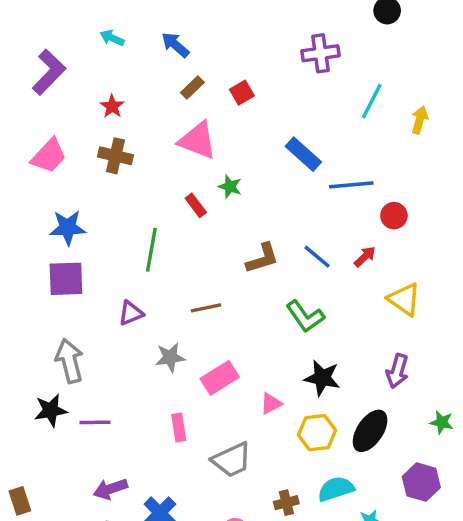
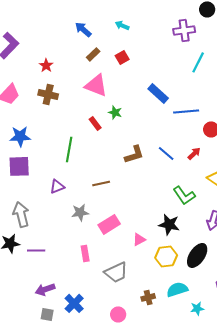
cyan arrow: (112, 38) -> (122, 25), moved
purple cross: (320, 53) -> (184, 30), moved
green L-shape: (305, 316) -> (184, 195), moved

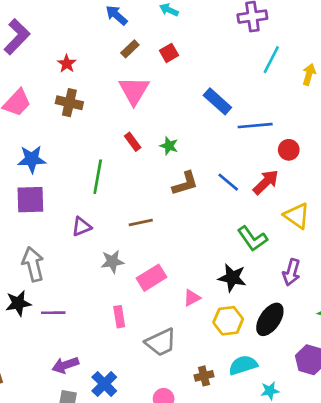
pink triangle: (96, 85) -> (134, 91), turned 40
green star: (115, 112) -> (169, 146), moved
red arrow: (194, 153) -> (266, 182), size x1.5

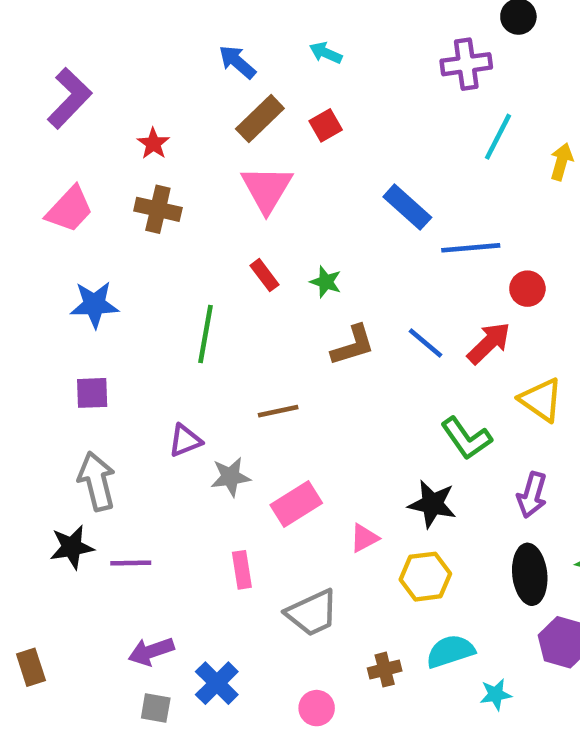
brown rectangle: (130, 49) -> (260, 119), size x1.5
purple square: (30, 200) -> (92, 393), moved, size x0.7
purple triangle: (81, 227) -> (185, 441), moved
black ellipse: (270, 319) -> (530, 574), moved, turned -40

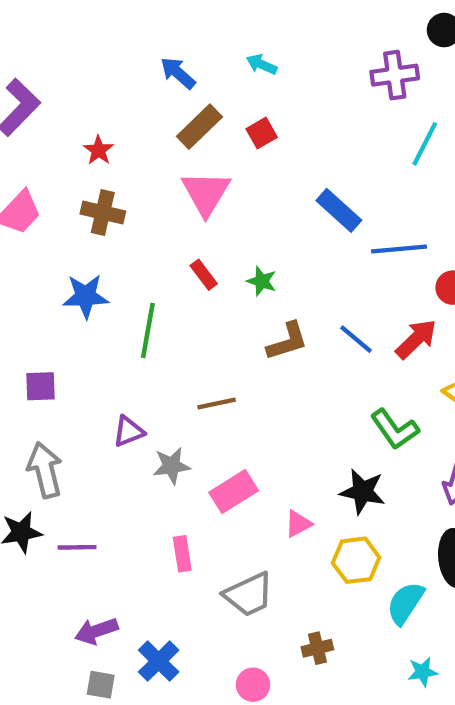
blue star: (94, 304) -> (86, 296), moved
cyan semicircle: (450, 651) -> (405, 603), moved, turned -39

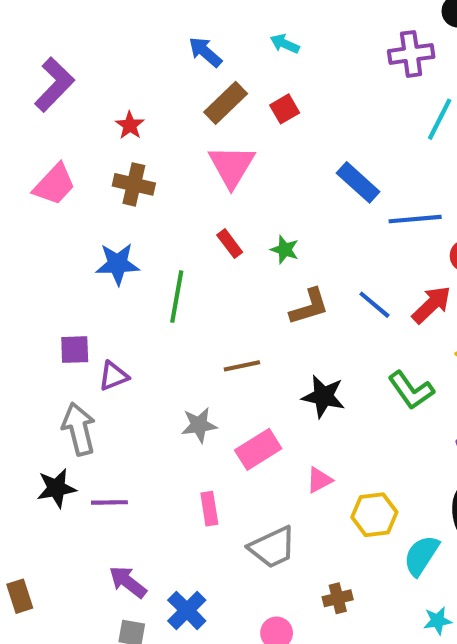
purple triangle: (129, 431) -> (113, 376), moved
black star: (363, 491) -> (323, 396), moved
purple arrow: (96, 631) -> (128, 582), turned 57

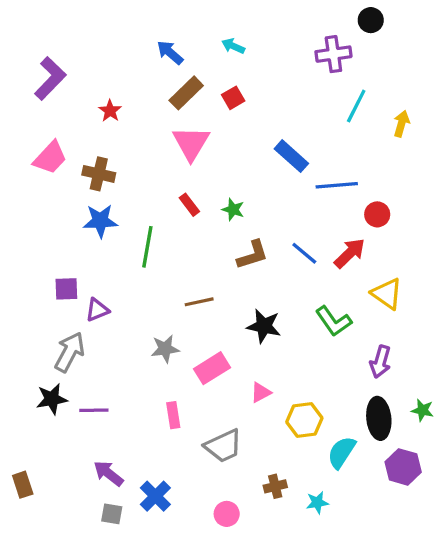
brown cross: (134, 184) -> (99, 174), moved
gray arrow: (79, 429) -> (70, 352), turned 42
cyan star: (438, 621) -> (317, 503), moved

